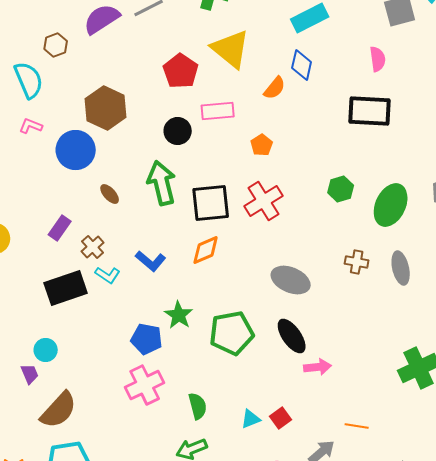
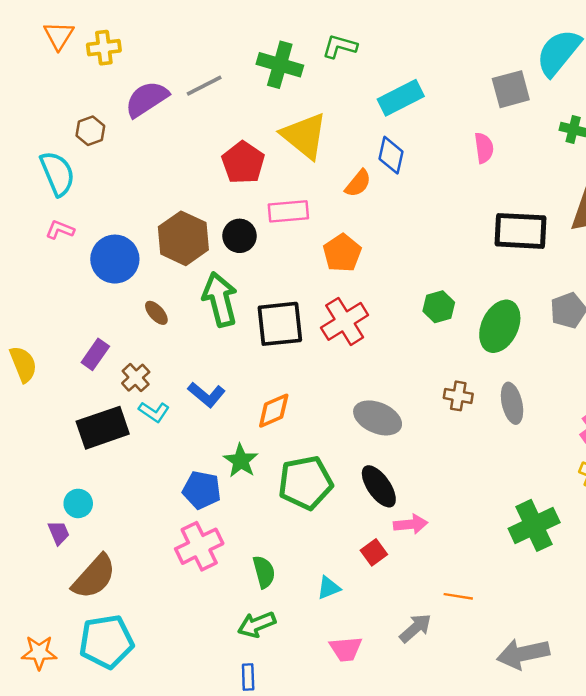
brown hexagon: (106, 108) -> (183, 238), moved
black rectangle: (370, 111) -> (521, 231), moved
orange pentagon: (262, 145) -> (342, 253), size x1.4
orange diamond: (206, 250) -> (274, 411), moved
red square: (281, 418) -> (374, 552), moved

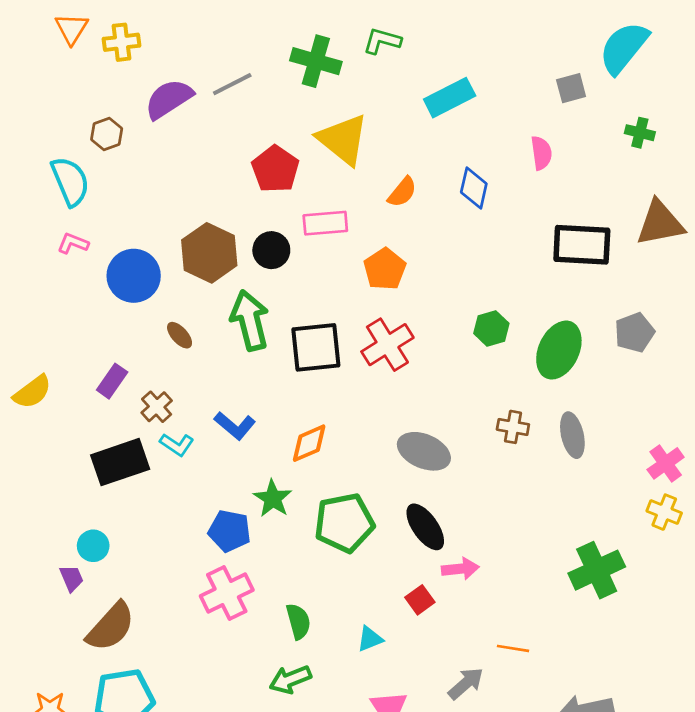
gray square: (511, 89) -> (571, 88), size x0.7
blue diamond: (391, 155) -> (474, 188), moved
yellow semicircle: (23, 364) -> (32, 392), turned 75

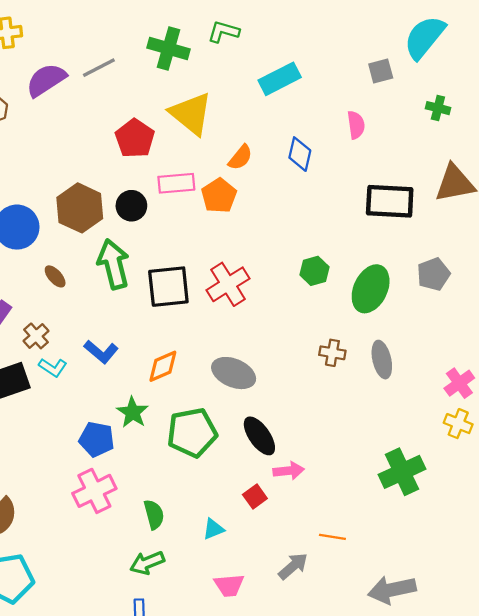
orange pentagon: (385, 269) -> (219, 196), moved
gray ellipse: (424, 451) -> (234, 373), moved

